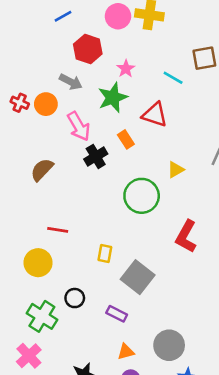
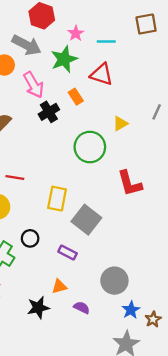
cyan line: (173, 78) -> (106, 42), moved, turned -30
gray arrow: (71, 82) -> (27, 45), size x1.4
red L-shape: (186, 236) -> (130, 183), turned -44
yellow rectangle: (105, 253) -> (57, 199), size x1.5
orange triangle: (126, 352) -> (59, 286), moved

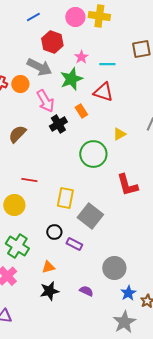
black circle: (30, 238) -> (54, 232), moved
orange triangle: (59, 286) -> (48, 267), moved

